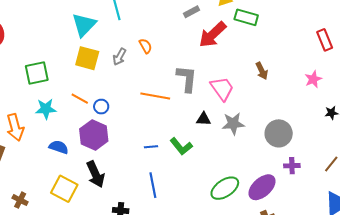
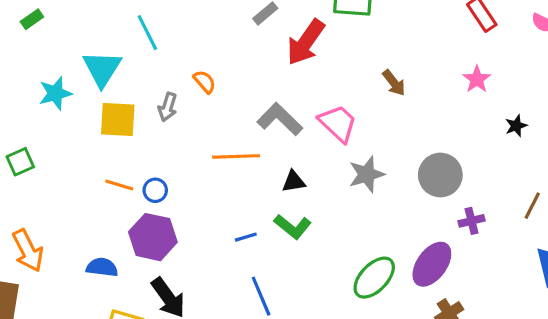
green square: (37, 73) -> (20, 162), moved, size x0.7
gray L-shape: (187, 79) -> (280, 119), turned -40
cyan star: (46, 109) -> (55, 93), moved
black triangle: (204, 119) -> (294, 182), moved

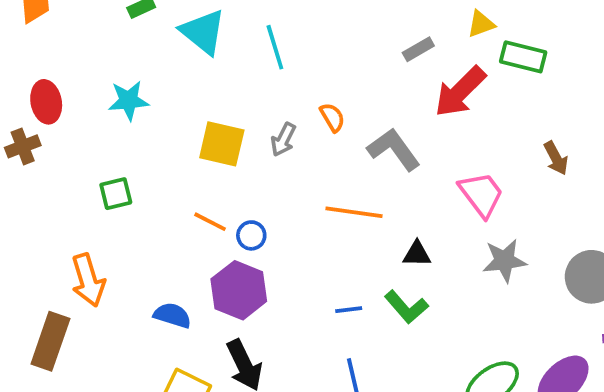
cyan triangle: (102, 68) -> (203, 32), moved, turned -33
cyan star: (55, 93) -> (129, 101), moved
gray L-shape: (280, 119) -> (394, 149), moved
green square: (20, 162) -> (116, 194), moved

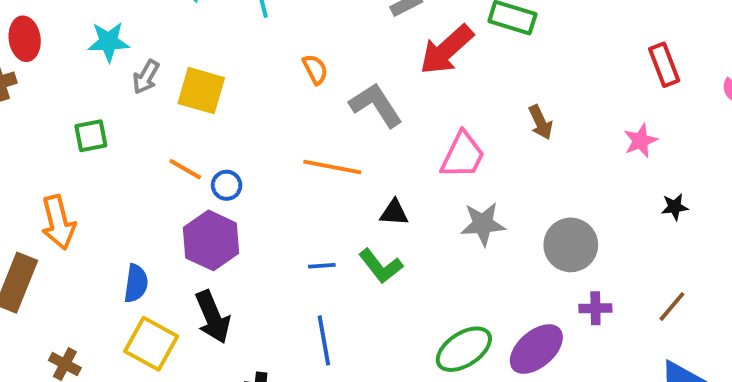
gray arrow: (283, 140) -> (146, 77), moved
pink trapezoid: (481, 194) -> (463, 155), turned 60
blue semicircle: (172, 315) -> (136, 283), moved, turned 78

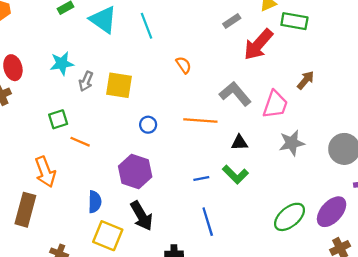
gray L-shape: (376, 105) -> (235, 94), moved
brown arrow: (541, 122) -> (306, 80), moved, turned -108
orange line: (185, 169) -> (80, 142), moved
blue circle: (227, 185) -> (148, 125), moved

